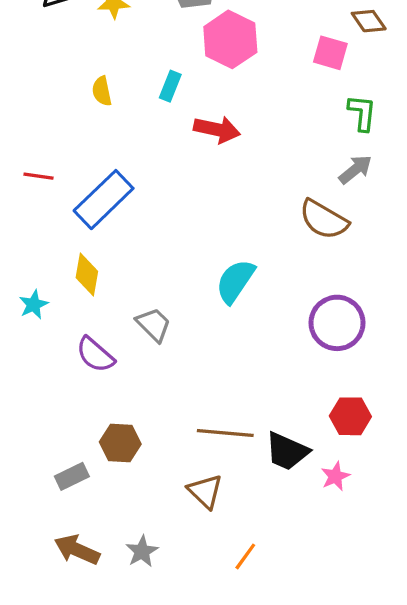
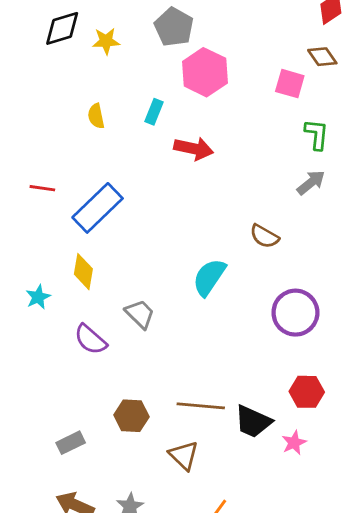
brown semicircle: (324, 220) -> (264, 236), moved, size x0.7
brown hexagon: (120, 443) -> (131, 416), moved

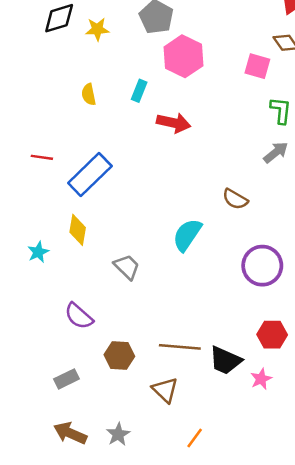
purple semicircle: (90, 339) -> (79, 316), moved

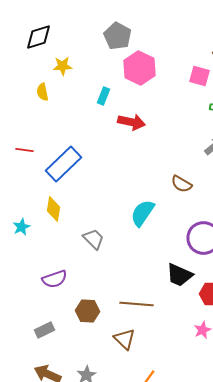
yellow star: (97, 29) -> (62, 66), moved
yellow semicircle: (89, 94) -> (42, 92), moved
purple semicircle: (79, 316) -> (54, 279), turned -60
black trapezoid: (225, 360) -> (180, 275), moved

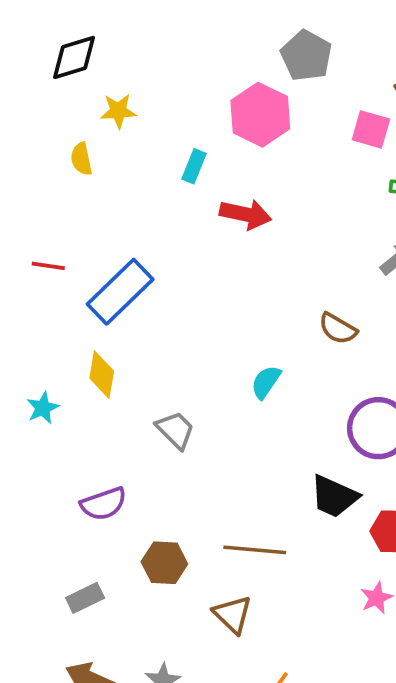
gray pentagon: (118, 36) -> (306, 56), moved
cyan semicircle: (142, 213) -> (266, 382), size x0.7

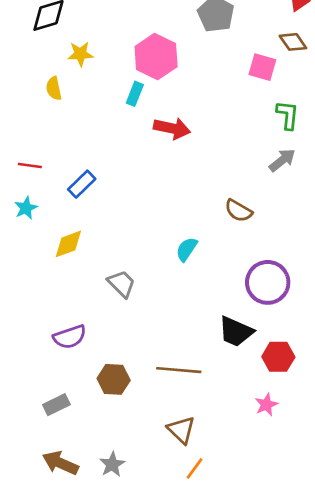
pink hexagon: (260, 115) -> (156, 57), moved
blue rectangle: (120, 292) -> (82, 184), size x0.6
yellow diamond: (102, 375) -> (68, 244), turned 60
cyan star: (43, 408) -> (26, 208), moved
brown triangle: (233, 614) -> (181, 430), moved

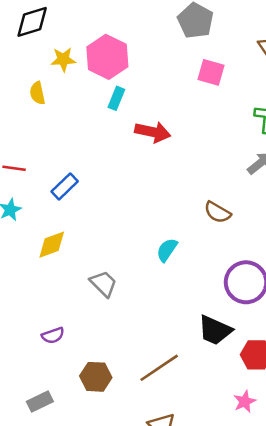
pink hexagon: (156, 57) -> (107, 57), moved
pink square: (262, 67) -> (211, 72), moved
purple semicircle: (70, 337) -> (53, 335), size x0.7
brown line: (179, 370) -> (159, 368), turned -39

